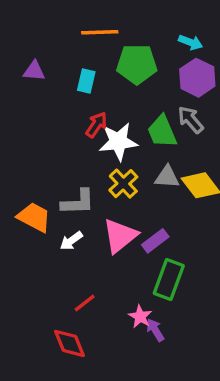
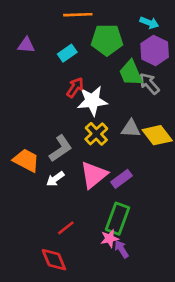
cyan rectangle: (86, 81) -> (67, 53), turned 42
green trapezoid: (162, 131) -> (131, 73), moved
gray L-shape: (78, 202) -> (61, 148), turned -32
green rectangle: (169, 279) -> (118, 219), moved
pink star: (140, 316) -> (110, 238), turned 30

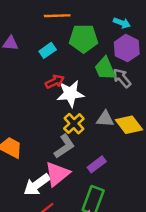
red arrow: (75, 88) -> (55, 82), turned 30
gray L-shape: (61, 148) -> (64, 146), moved
pink triangle: (94, 175) -> (57, 174), moved
white arrow: (55, 179) -> (37, 185), moved, size x1.6

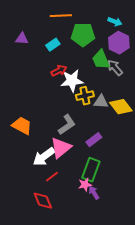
yellow cross: (74, 124) -> (85, 96), moved, turned 30

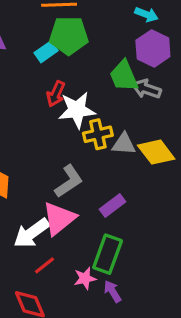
green pentagon: (83, 35) -> (69, 36), moved
gray arrow: (115, 68) -> (146, 89), turned -30
red arrow: (59, 71) -> (56, 94), turned 140
pink star: (85, 185) -> (85, 278), moved

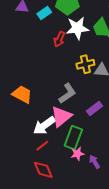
cyan rectangle: (46, 52) -> (44, 13), moved
white star: (77, 110) -> (77, 28), moved
green rectangle: (108, 254) -> (73, 138), moved
red line: (44, 265) -> (42, 146), moved

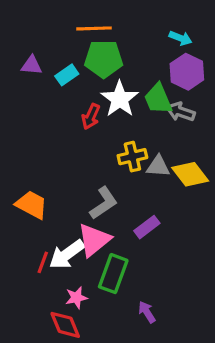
white star: (77, 28) -> (120, 99), turned -30
red line: (42, 146) -> (43, 262), moved, turned -32
pink star: (77, 154) -> (76, 298), moved

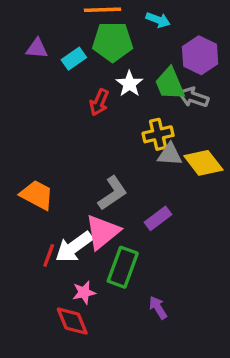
cyan arrow: (181, 38) -> (158, 20), moved
white star: (120, 99) -> (129, 84), size x0.7
yellow cross: (132, 157) -> (158, 134), moved

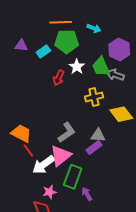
gray triangle: (170, 154) -> (98, 135), moved
red line: (49, 255) -> (28, 151), moved, turned -56
purple arrow: (158, 308) -> (87, 194), moved

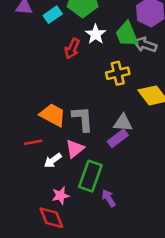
gray L-shape: (67, 132) -> (83, 119), turned -60
orange trapezoid: (21, 133) -> (53, 115), moved
red line: (28, 151) -> (33, 142), turned -64
pink triangle: (61, 156) -> (75, 149), size x0.7
white arrow: (43, 165) -> (53, 160), size x0.6

